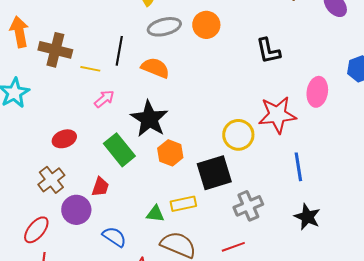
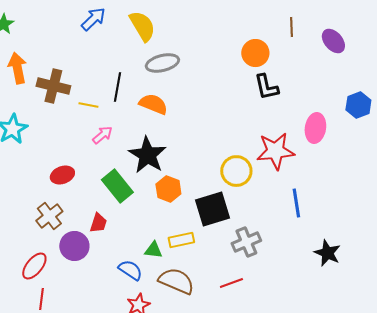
orange circle: (206, 25) -> (255, 53), moved
black star: (307, 217) -> (327, 253), moved
blue semicircle: (114, 237) -> (130, 270), moved

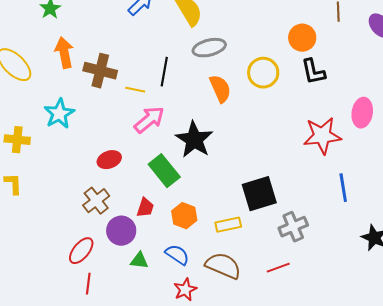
orange semicircle: (153, 104) -> (220, 89), moved, turned 44
pink arrow: (102, 135) -> (149, 120), size x1.5
yellow circle: (236, 171) -> (263, 73), moved
orange hexagon: (168, 189) -> (184, 216), moved
green triangle: (153, 250) -> (139, 261), moved

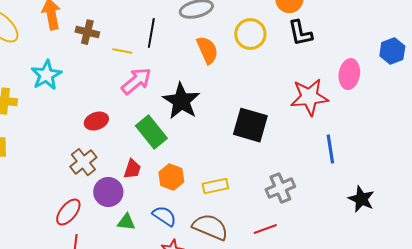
brown cross: (100, 71) -> (87, 32), size x0.7
black square: (259, 194) -> (250, 125), moved, turned 33

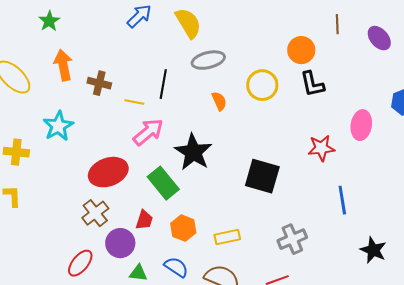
orange semicircle: (207, 50) -> (219, 101), size x0.7
red star: (309, 97) -> (321, 148), size x0.7
red ellipse: (96, 121) -> (108, 172), size x1.6

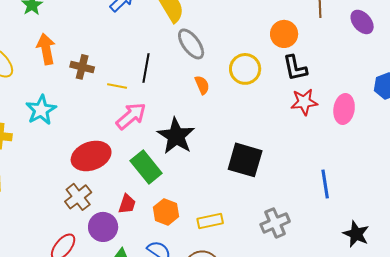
gray ellipse: (208, 60) -> (191, 44), turned 68
red star: (321, 148) -> (304, 102), moved

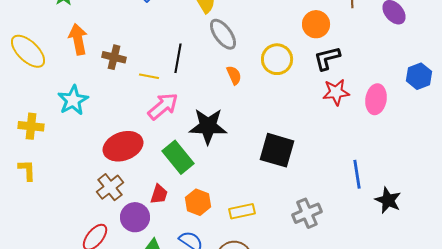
black L-shape: (295, 68) -> (327, 58), turned 88
black star: (176, 136) -> (208, 126), turned -30
black star: (356, 234) -> (388, 200), moved

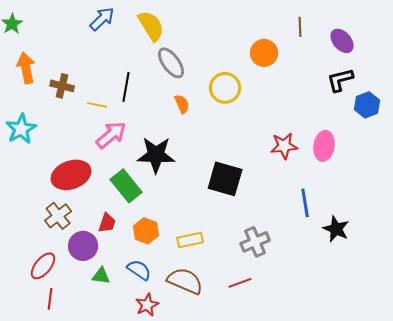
black L-shape: (327, 58) -> (340, 80), moved
red star: (336, 92) -> (284, 146), moved
pink ellipse: (376, 99) -> (324, 146), moved

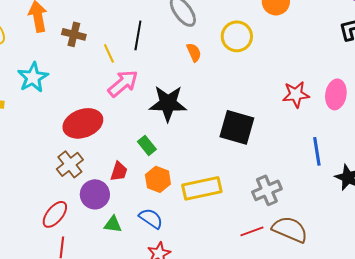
yellow line: (97, 105) -> (109, 53), turned 54
green rectangle: (126, 186) -> (147, 145), moved, size x0.6
yellow rectangle: (190, 240) -> (202, 188), size x1.5
brown semicircle: (185, 281) -> (290, 229), moved

